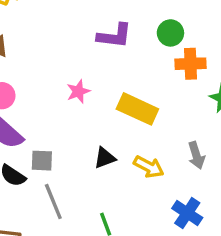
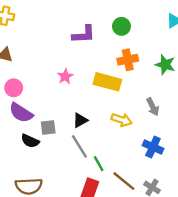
orange cross: (191, 64) -> (128, 60), moved
black triangle: (105, 158) -> (80, 120), moved
gray line: (53, 201) -> (79, 146), moved

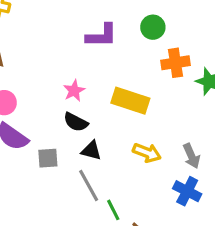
orange cross: (128, 60) -> (176, 63), moved
gray arrow: (153, 107) -> (191, 156), moved
black triangle: (80, 120) -> (91, 151), turned 42
black semicircle: (30, 141) -> (76, 122), moved

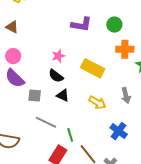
gray arrow: (191, 156) -> (126, 95), moved
gray line: (89, 186) -> (46, 122), moved, turned -45

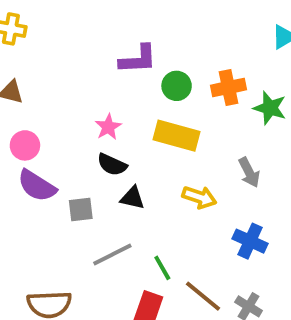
green circle: (114, 25) -> (177, 86), moved
gray line: (46, 122) -> (112, 254), turned -40

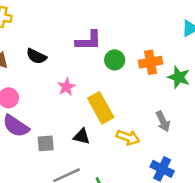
yellow rectangle: (177, 136) -> (101, 108), moved, turned 44
black semicircle: (112, 165) -> (36, 56), moved

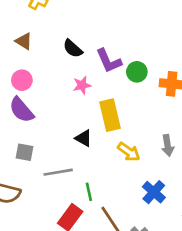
purple L-shape: (89, 41) -> (109, 61), moved, turned 52
black semicircle: (36, 56) -> (73, 49), moved
gray square: (46, 143) -> (25, 152), moved

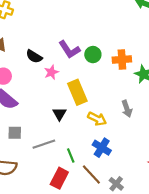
black semicircle: (73, 49) -> (34, 56), moved
black triangle: (83, 138) -> (59, 114), turned 40
blue cross: (154, 192) -> (102, 148), moved

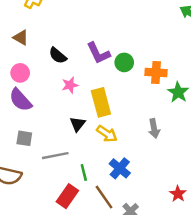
pink star: (51, 72) -> (70, 85), moved
yellow arrow: (97, 119) -> (107, 134), moved

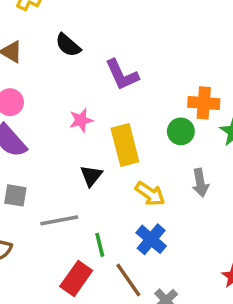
black semicircle: (58, 56) -> (68, 45), moved
green circle: (124, 62) -> (181, 131), moved
yellow arrow: (107, 134) -> (150, 194), moved

